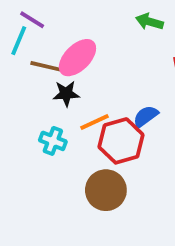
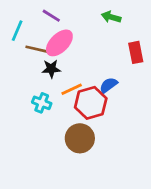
purple line: (32, 20) -> (51, 16), moved

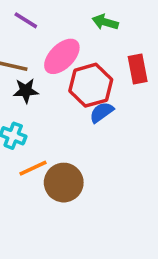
pink ellipse: (59, 43) -> (62, 56), moved
orange line: (72, 89) -> (33, 168), moved
red hexagon: (91, 103) -> (91, 85), moved

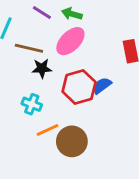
green arrow: (105, 22) -> (72, 14), moved
red hexagon: (91, 85) -> (79, 87), moved

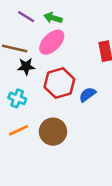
blue semicircle: (102, 86) -> (87, 95), moved
orange line: (48, 130) -> (18, 130), moved

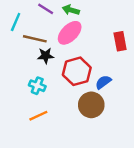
brown circle: (53, 132) -> (91, 105), moved

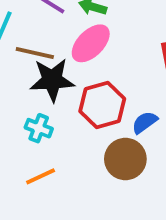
black star: (46, 56) -> (52, 80), size x1.6

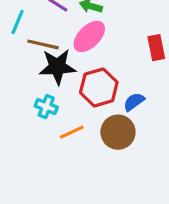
orange line: (41, 176) -> (72, 132), moved

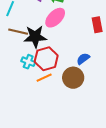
brown line: (43, 44) -> (18, 32), moved
red hexagon: (99, 87) -> (46, 59), moved

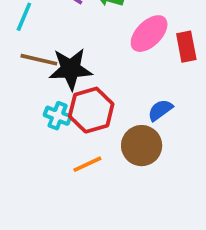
pink ellipse: (55, 18) -> (149, 34), moved
orange line: (44, 78) -> (87, 164), moved

